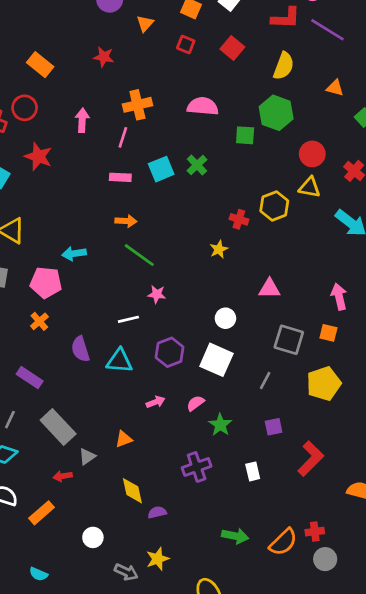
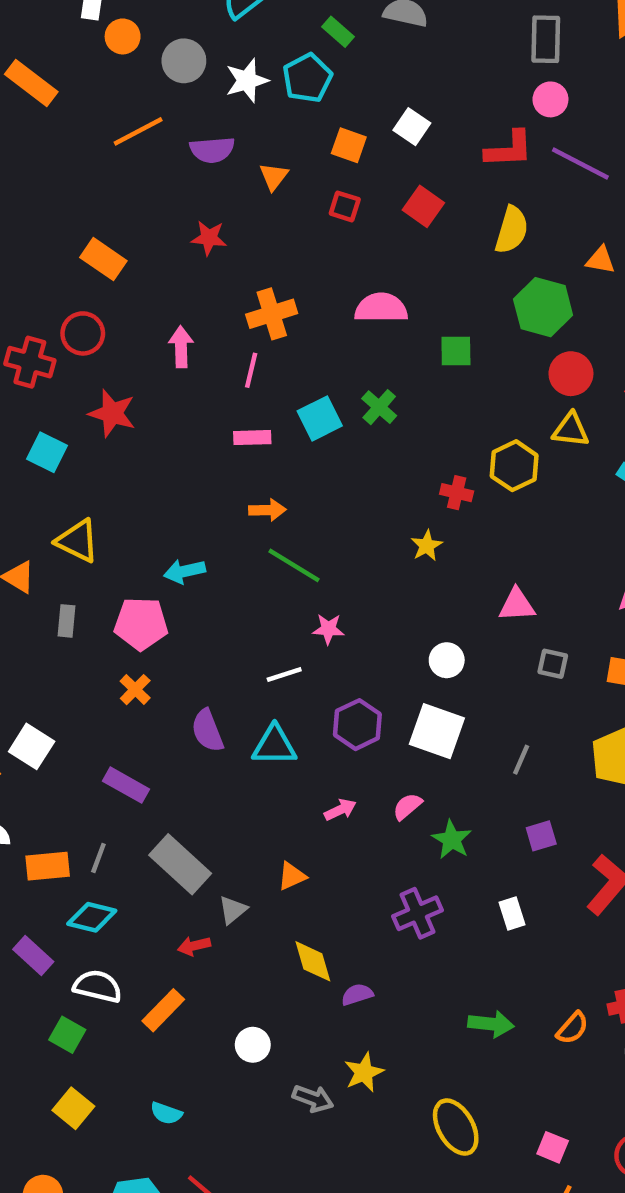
green hexagon: (276, 113) -> (543, 307), moved
gray square: (289, 340) -> (553, 664), moved, size x0.6
orange semicircle: (283, 542) -> (572, 1028), size x0.7

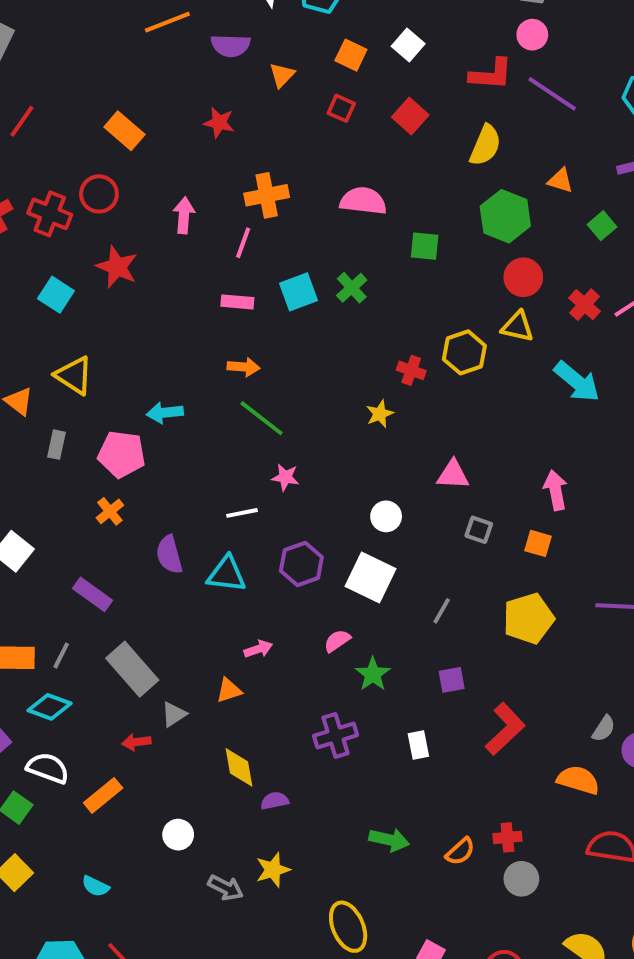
pink arrow: (340, 810) -> (258, 649), moved

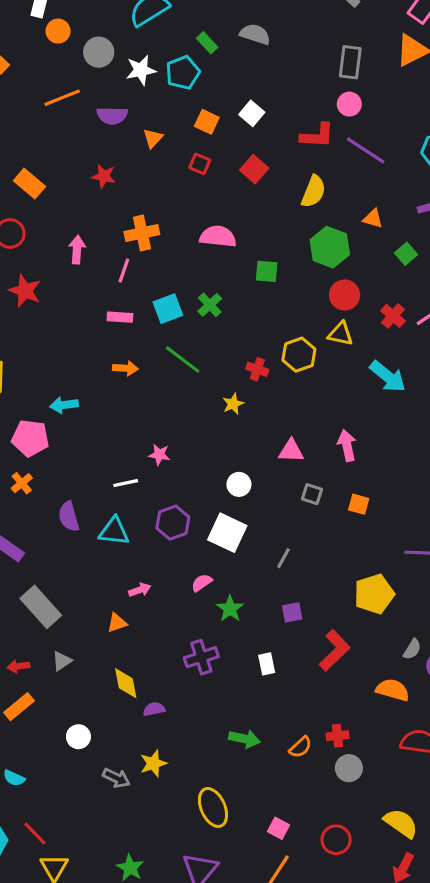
green line: (261, 418) -> (183, 360), moved
pink arrow: (556, 490) -> (347, 445), moved
yellow pentagon: (528, 618) -> (374, 594), moved
gray triangle: (174, 714) -> (62, 661), moved
red arrow: (136, 742) -> (18, 666), moved

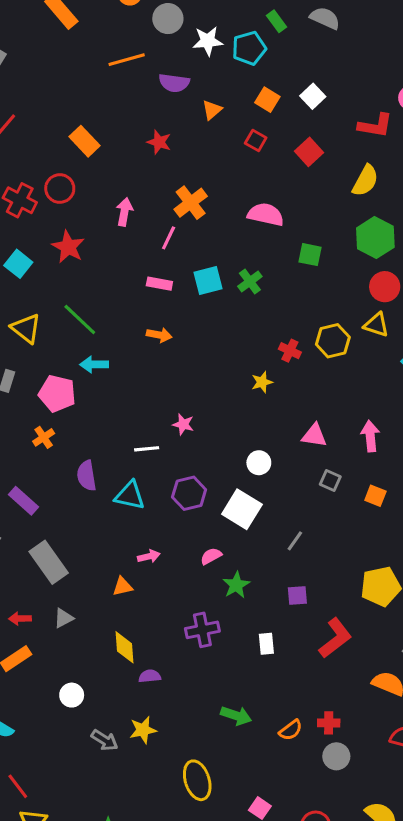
orange cross: (142, 233) -> (191, 203), turned -32
green line: (183, 360) -> (80, 320), moved

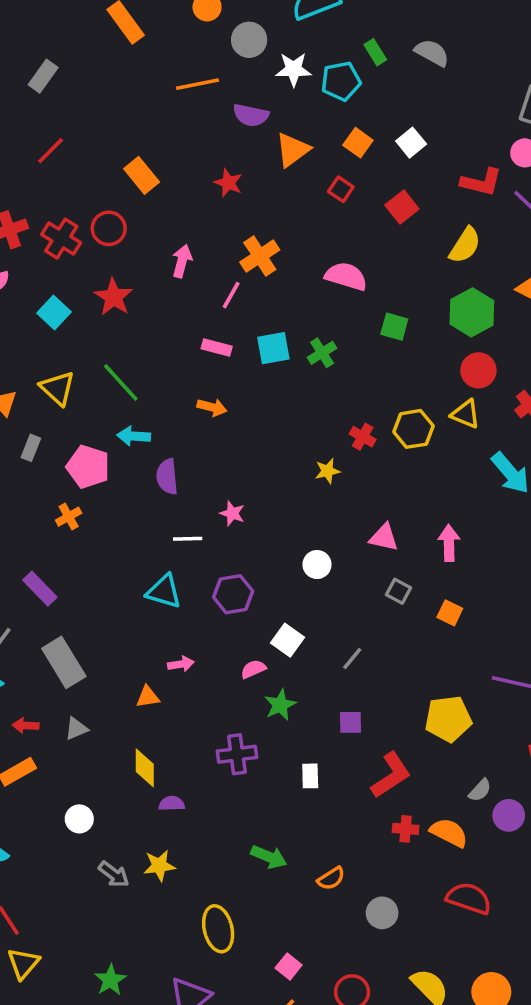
orange triangle: (212, 110) -> (293, 150), size x1.5
purple semicircle: (87, 476) -> (167, 477), moved
white square: (242, 509) -> (288, 640), moved, size x0.7
red cross: (329, 723) -> (406, 829), moved

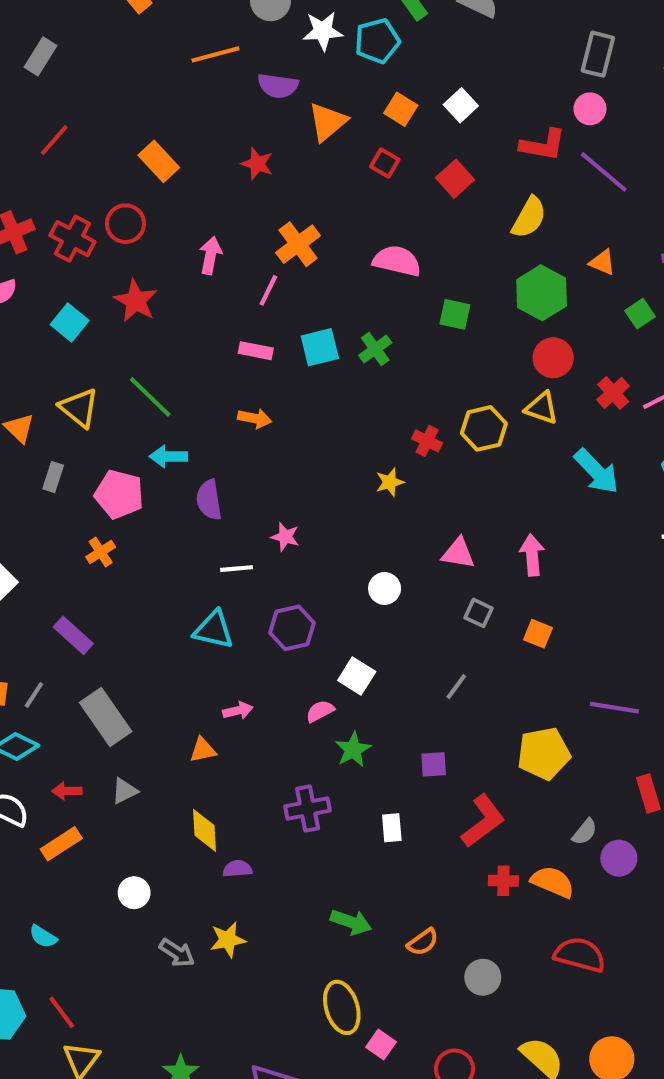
gray line: (352, 659) -> (456, 687), moved
yellow ellipse: (218, 929) -> (342, 1007), moved

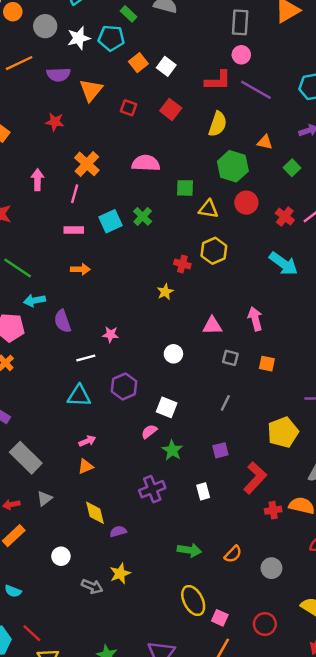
cyan pentagon: (377, 41) -> (111, 38), turned 30
orange square: (401, 109) -> (138, 63), moved, turned 30
yellow triangle: (542, 408) -> (208, 209), moved
pink arrow: (238, 711) -> (87, 441), moved

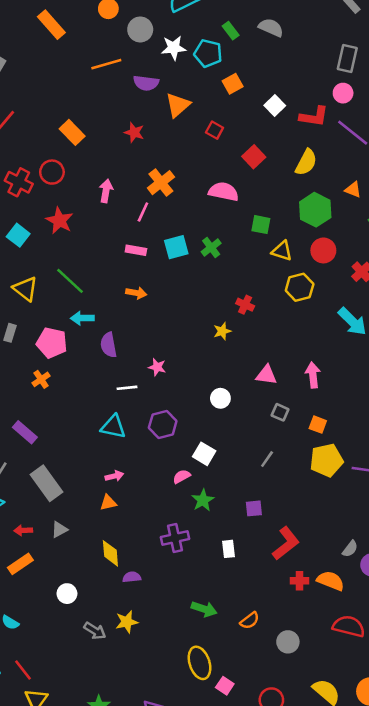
white square: (166, 66) -> (275, 105), moved
red square: (171, 109) -> (254, 157), moved
yellow hexagon: (214, 251) -> (300, 287), moved
yellow pentagon: (283, 432) -> (326, 460), moved

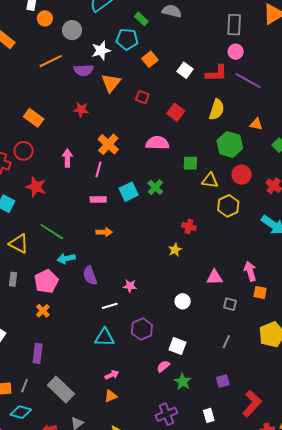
white star: (174, 48) -> (101, 51), moved
pink pentagon: (52, 343) -> (46, 281), turned -30
orange square: (318, 425) -> (260, 292), moved
purple rectangle: (25, 432) -> (38, 353), turned 66

